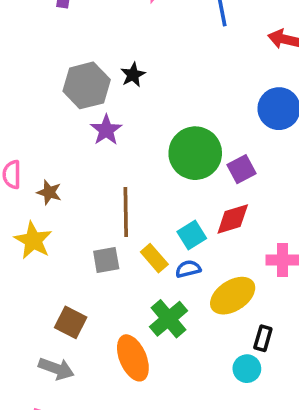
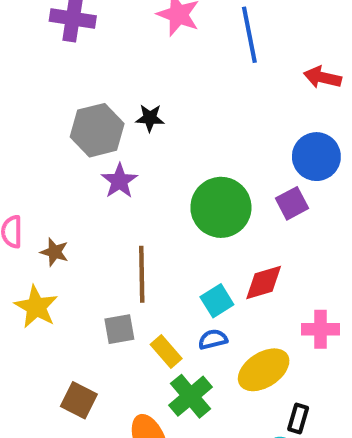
black star: (133, 75) -> (150, 118), turned 30
purple square: (242, 169) -> (292, 203), moved
yellow rectangle: (154, 258) -> (166, 352), moved

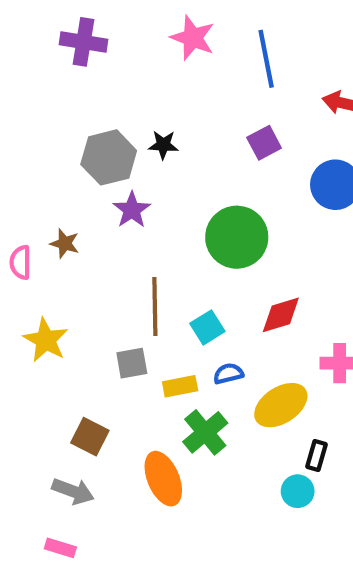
purple square: (292, 203) -> (264, 143), moved
brown star: (54, 252) -> (65, 243), moved
cyan square: (217, 301) -> (207, 327), moved
yellow rectangle: (166, 352) -> (180, 386), turned -60

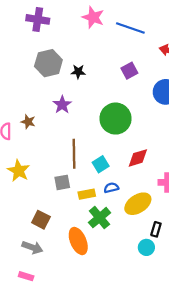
blue line: (266, 59) -> (130, 28), turned -60
gray hexagon: (109, 157) -> (48, 63), moved

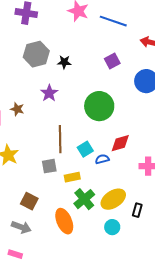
blue semicircle: (111, 188) -> (102, 159), moved
yellow ellipse: (138, 204) -> (113, 199), moved
cyan circle: (146, 247) -> (112, 227), moved

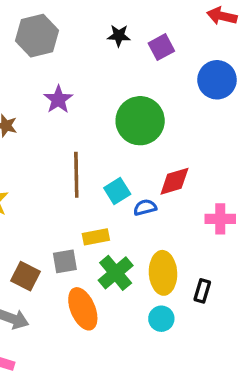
black star: (64, 62) -> (119, 36), moved
gray square: (49, 166) -> (65, 261), moved
yellow ellipse: (113, 199) -> (163, 273), turned -60

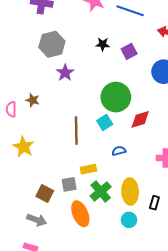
purple star: (58, 99) -> (65, 73), moved
red diamond: (174, 181) -> (140, 119), moved
cyan square: (117, 191) -> (105, 122), moved

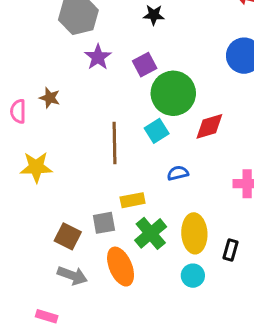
purple square: (129, 51) -> (145, 65), moved
yellow star: (23, 147) -> (36, 167), turned -30
gray arrow: (37, 220) -> (72, 276), moved

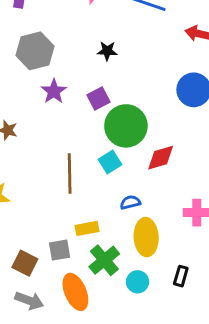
yellow ellipse: (194, 233) -> (146, 237), moved
cyan circle: (193, 276) -> (137, 282), moved

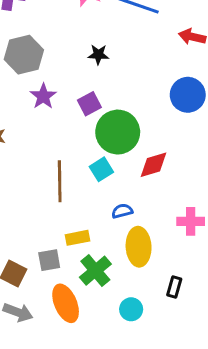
cyan circle: (137, 282) -> (131, 309), moved

